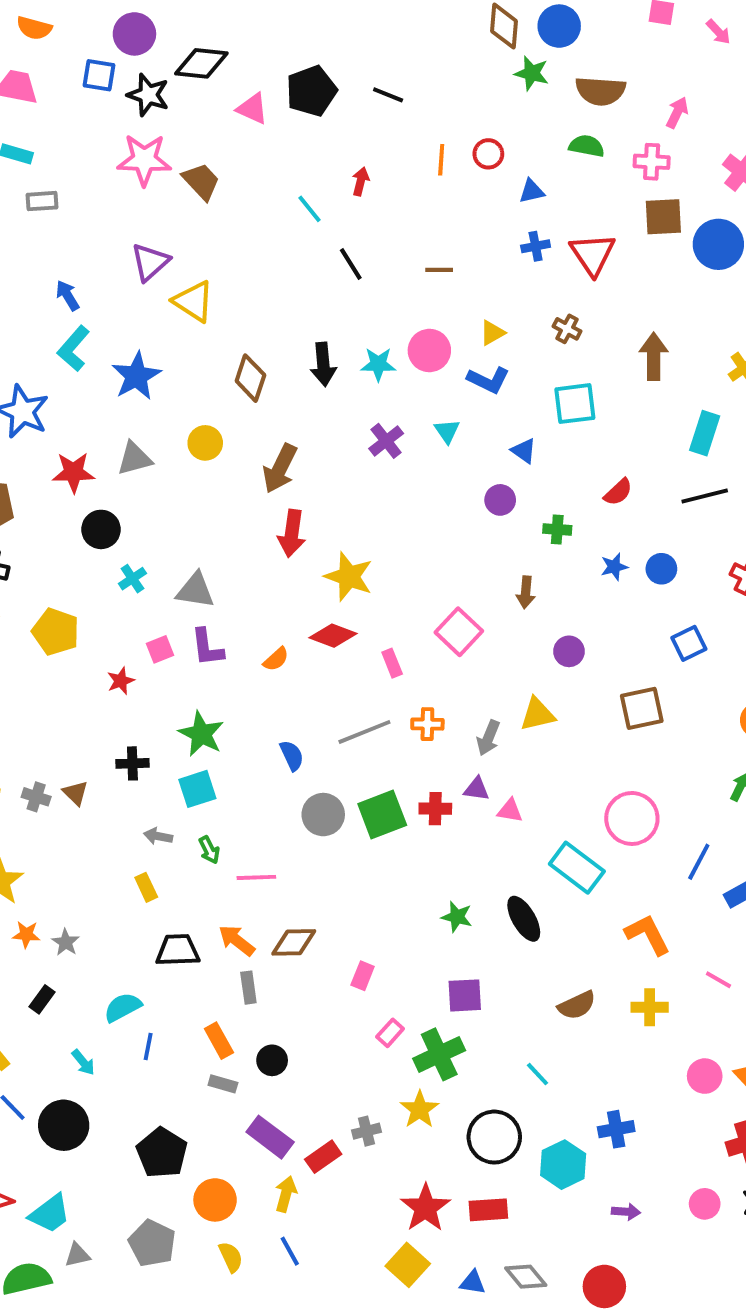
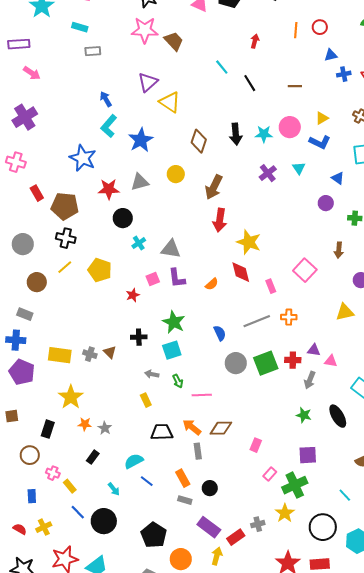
blue triangle: (532, 191) -> (331, 55), moved
cyan line: (309, 209) -> (222, 67), moved
red diamond: (333, 636) -> (241, 272), turned 55
gray arrow: (488, 738) -> (310, 380), moved
blue line: (148, 1047) -> (147, 481), turned -64

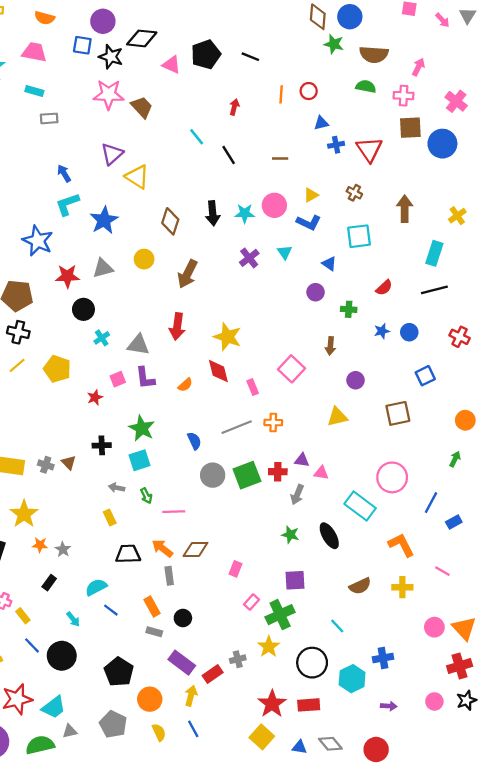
cyan L-shape: (109, 126) -> (67, 204), turned 30
red arrow: (220, 220) -> (177, 327), moved

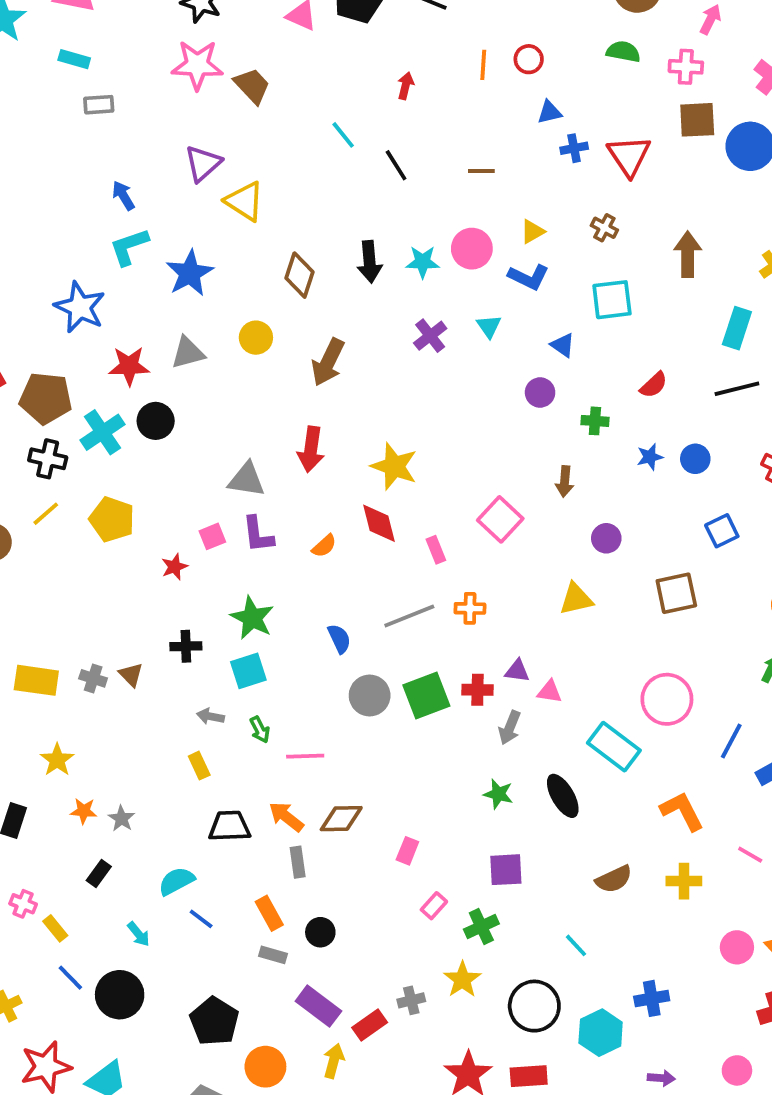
cyan cross: (102, 338) -> (103, 432), moved, size x1.6
yellow star: (24, 514) -> (57, 760), size x0.7
green cross: (280, 615) -> (481, 927), size x0.7

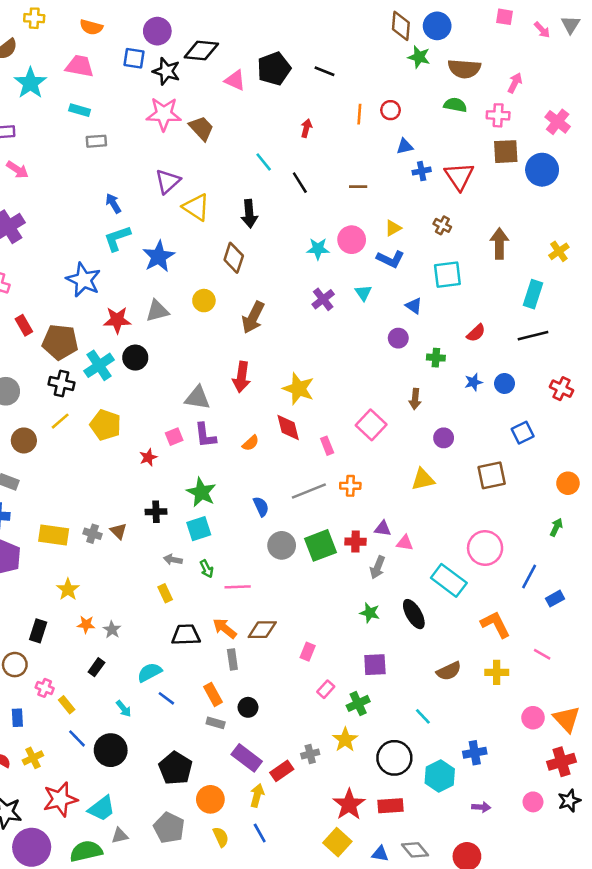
black arrow: (370, 262) -> (249, 214), moved

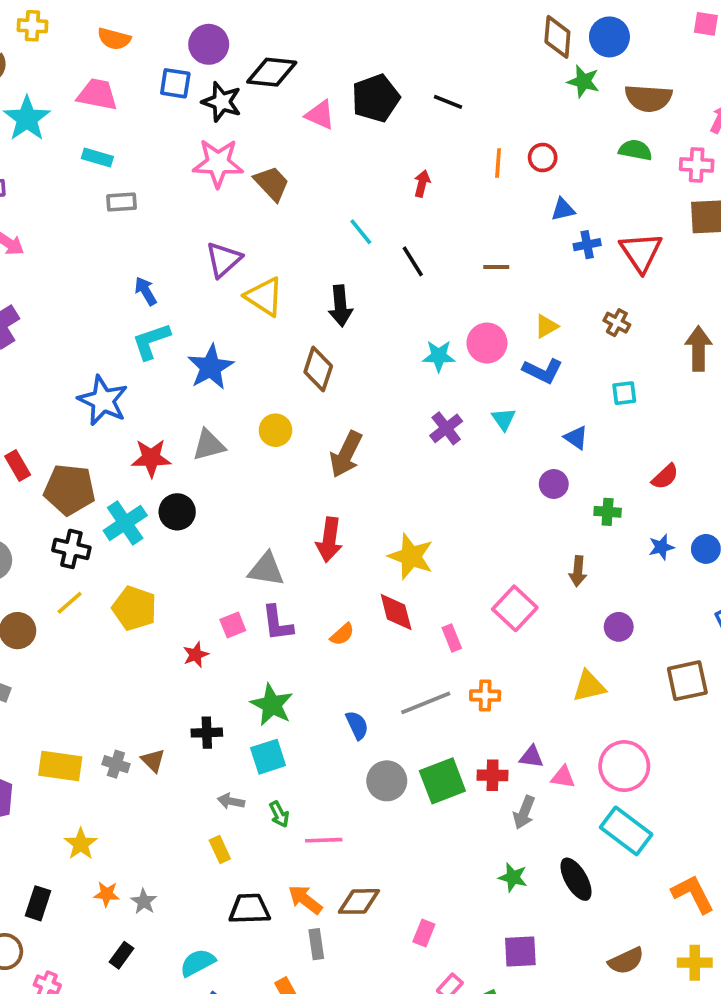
cyan square: (447, 275) -> (624, 393), size x0.6
pink circle: (485, 548) -> (624, 766), moved

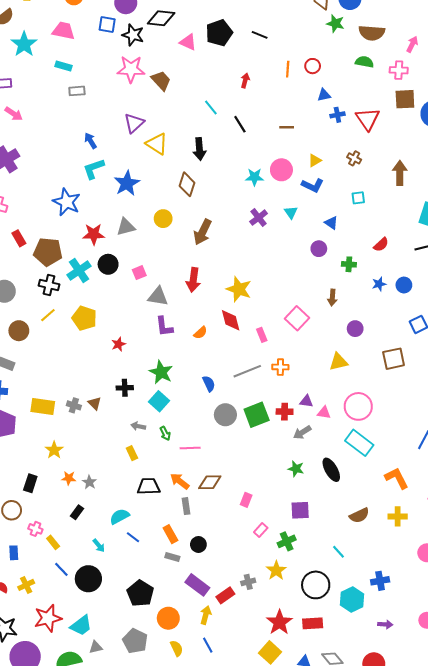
pink square: (233, 625) -> (139, 273), moved
cyan square: (268, 757) -> (159, 401), turned -30
gray arrow: (524, 812) -> (302, 432), turned 36

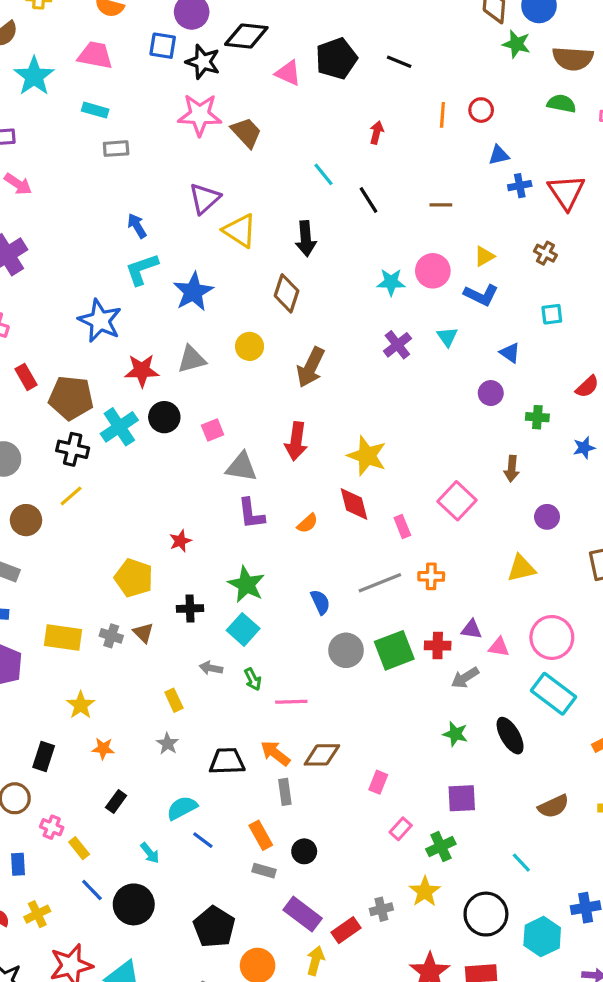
yellow pentagon: (84, 318) -> (134, 578), moved
yellow rectangle: (132, 453) -> (174, 700), moved
gray star: (89, 482) -> (168, 744), moved

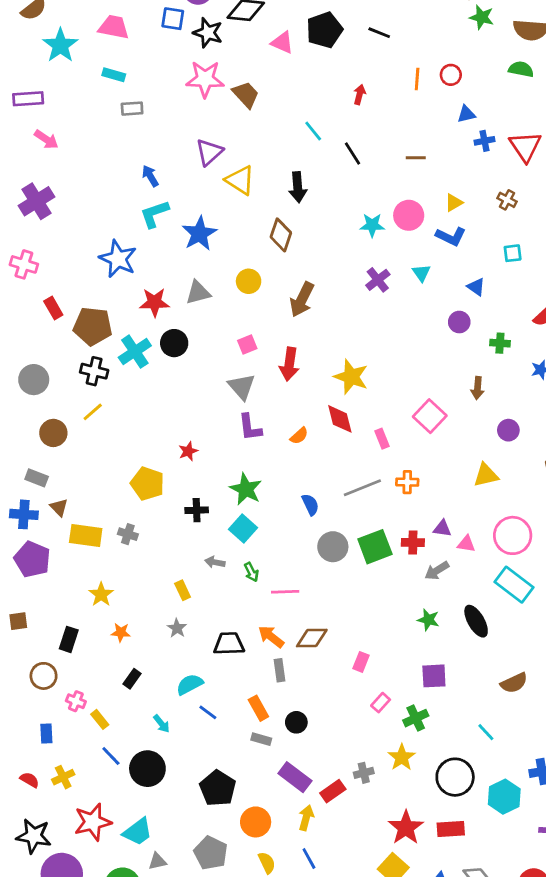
pink square: (213, 430) -> (247, 344), moved
gray triangle: (241, 467) -> (242, 387), turned 40
brown triangle: (143, 633) -> (59, 507), moved

